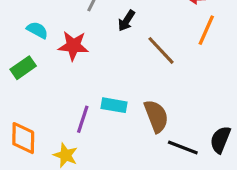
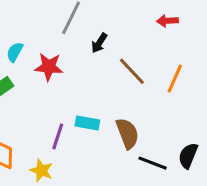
cyan semicircle: (37, 30) -> (15, 52), turned -90
orange line: (206, 30) -> (175, 79), moved

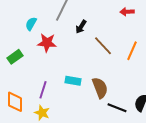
cyan semicircle: (15, 52) -> (31, 24), moved
purple line: (58, 136) -> (43, 90), moved

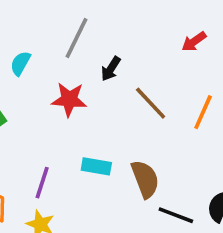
red arrow: (127, 12) -> (194, 42), turned -32
red star: (47, 43) -> (69, 99), moved

